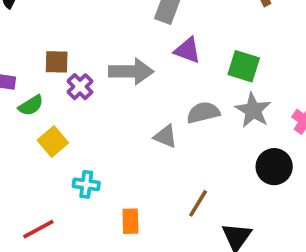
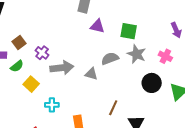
brown square: (57, 62) -> (19, 43), moved, turned -32
gray arrow: (131, 71) -> (62, 68), moved

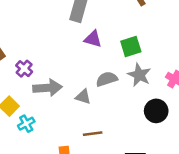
green square: (129, 31) -> (131, 46), turned -30
cyan cross: (52, 105) -> (26, 124), moved, turned -32
brown line: (113, 108) -> (93, 134), moved, turned 56

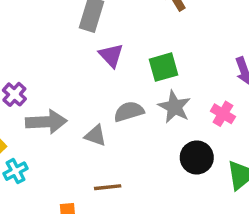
purple triangle: (93, 39) -> (111, 55), turned 30

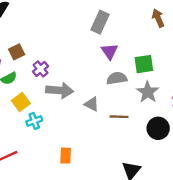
gray semicircle: (129, 112) -> (117, 78), moved
brown line: (108, 187) -> (119, 117), moved

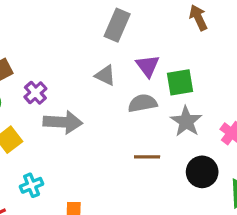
purple triangle: (110, 51) -> (148, 66), moved
gray triangle: (92, 104) -> (105, 75), moved
cyan cross: (34, 121) -> (32, 185), moved

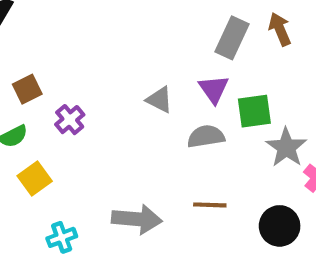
gray rectangle: (117, 25) -> (232, 38), moved
gray star: (186, 121) -> (286, 147), moved
gray arrow: (63, 122) -> (137, 219), moved

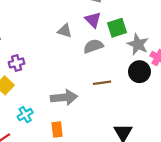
purple cross: (70, 120) -> (17, 63), moved, turned 35
black circle: (280, 226) -> (139, 72), moved

